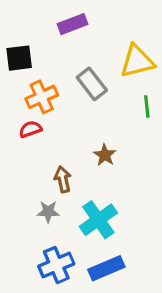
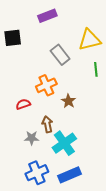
orange cross: (42, 97) -> (46, 85), moved
red semicircle: (30, 129) -> (23, 104), moved
brown arrow: (63, 179) -> (47, 124), moved

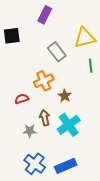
purple rectangle: (47, 16) -> (45, 15), turned -42
cyan cross: (64, 143) -> (69, 125), moved
blue cross: (37, 173) -> (35, 164), turned -30

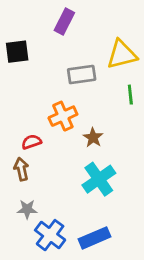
gray rectangle: (57, 52) -> (82, 75), turned -60
brown arrow: (45, 118) -> (21, 169), moved
gray star: (30, 131) -> (27, 209), moved

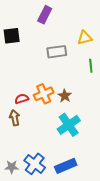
yellow triangle: (122, 54) -> (85, 38), size x0.7
orange cross: (63, 116) -> (44, 94), moved
gray star: (27, 209) -> (12, 167), moved

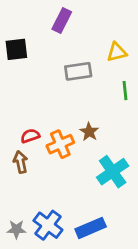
orange cross: (44, 94) -> (60, 144), moved
cyan cross: (69, 125) -> (113, 172), moved

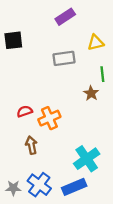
purple rectangle: (62, 21) -> (65, 17), moved, turned 30
brown star: (89, 132) -> (91, 93), moved
brown arrow: (21, 162) -> (31, 145), moved
cyan cross: (113, 172) -> (87, 159), moved

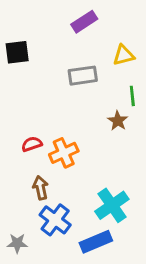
blue cross: (39, 185) -> (55, 220), moved

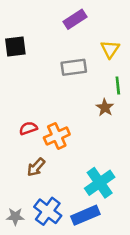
yellow triangle: (124, 55) -> (110, 49), turned -42
brown arrow: (40, 188) -> (36, 167), turned -126
blue cross: (55, 220) -> (48, 211), moved

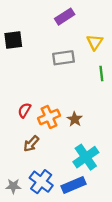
brown star: (105, 107) -> (75, 119), moved
red semicircle: (28, 128) -> (24, 110), turned -40

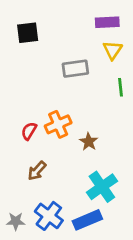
purple rectangle: (65, 17) -> (107, 22), moved, turned 30
black square: (13, 40) -> (28, 33), moved
orange cross: (49, 117) -> (58, 124), moved

